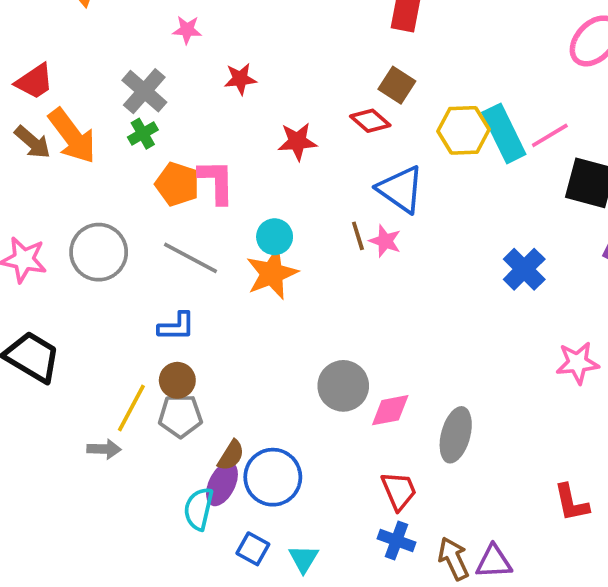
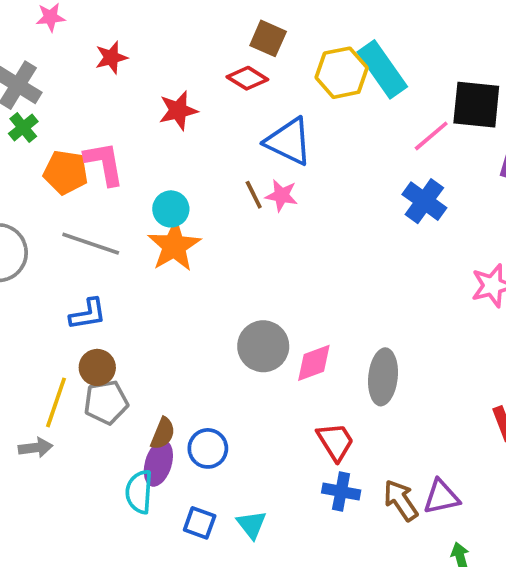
pink line: (550, 135) -> (431, 136), moved
blue circle: (273, 477) -> (208, 448), size x0.7

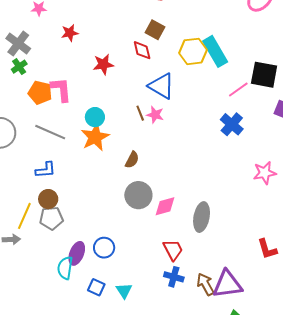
red diamond: (247, 78) -> (142, 50), turned 40
brown semicircle: (163, 433) -> (132, 160), moved
purple triangle: (441, 497) -> (227, 284), size x1.5

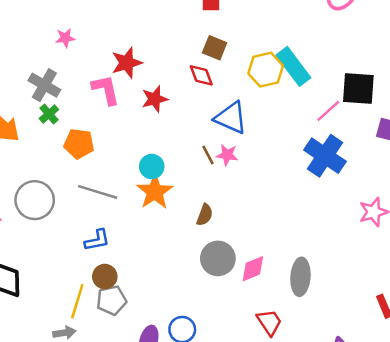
red star: (70, 33) -> (127, 63), moved, size x1.4
pink L-shape: (61, 90) -> (106, 90), moved
blue cross: (232, 124) -> (325, 156), size x1.4

